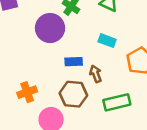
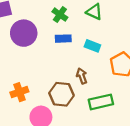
purple circle: (50, 28) -> (24, 33), moved
blue rectangle: (74, 62) -> (63, 39), moved

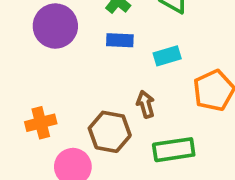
cyan rectangle: (92, 46) -> (167, 56), turned -42

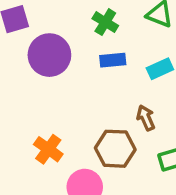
orange cross: (41, 123) -> (48, 149), turned -32

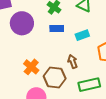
orange cross: (48, 149) -> (31, 67), moved

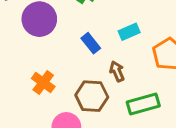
blue rectangle: (57, 28) -> (91, 43), moved, turned 56
orange cross: (31, 67) -> (43, 83), moved

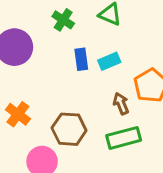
blue rectangle: (91, 43) -> (81, 59), moved, turned 30
brown arrow: (117, 71) -> (121, 104), moved

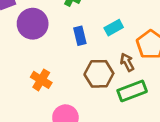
blue rectangle: (81, 59) -> (80, 36), moved
brown hexagon: (69, 129) -> (99, 74), moved

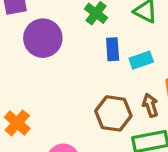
blue rectangle: (80, 36) -> (113, 49), moved
orange cross: (41, 80) -> (17, 123), moved

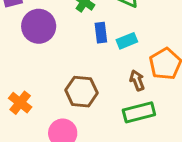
brown hexagon: (113, 113) -> (82, 92), moved

